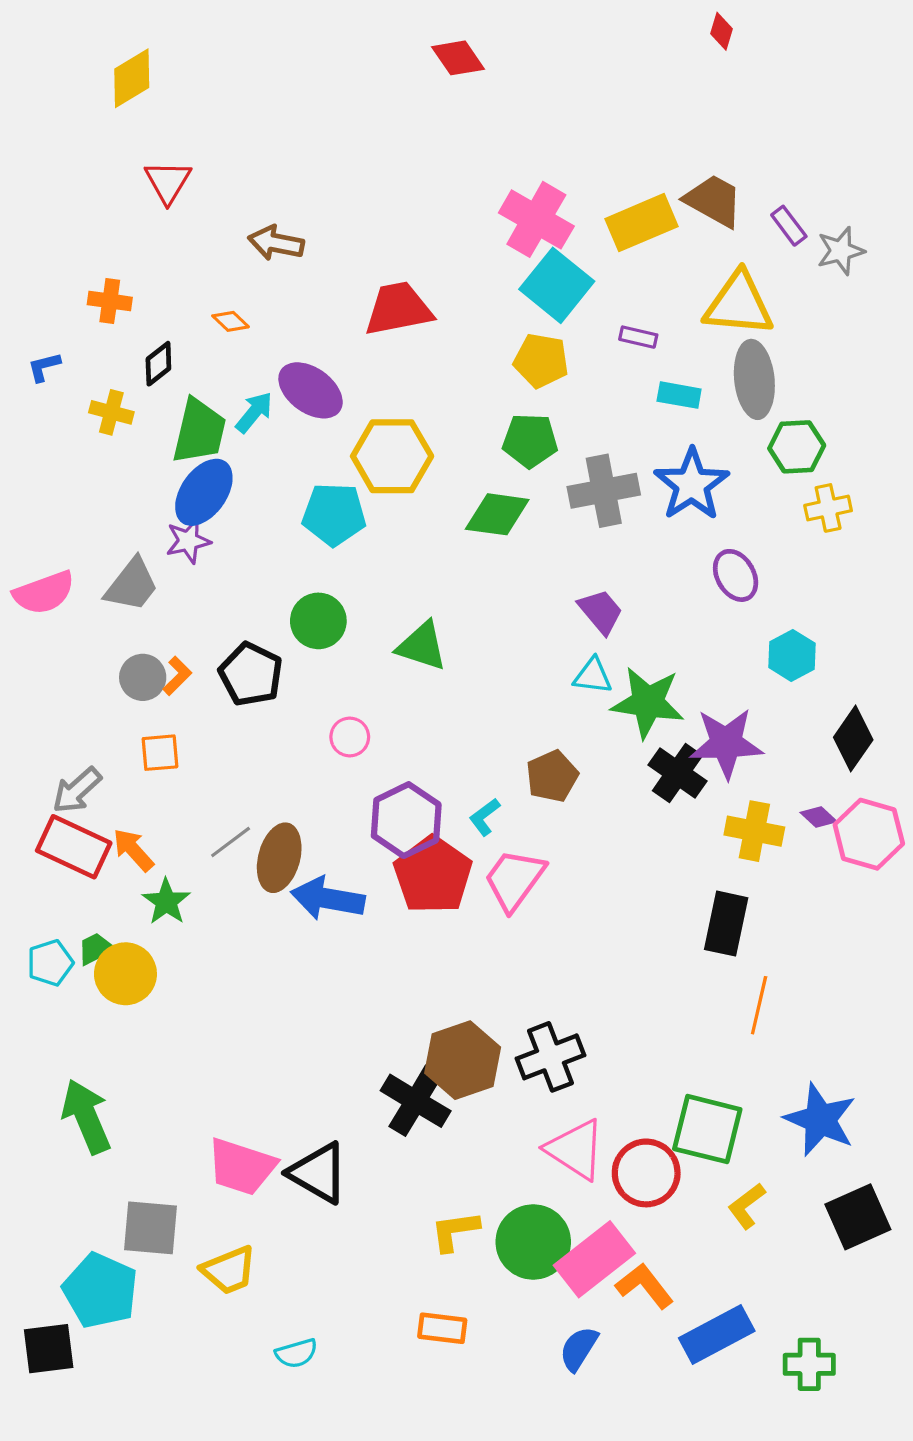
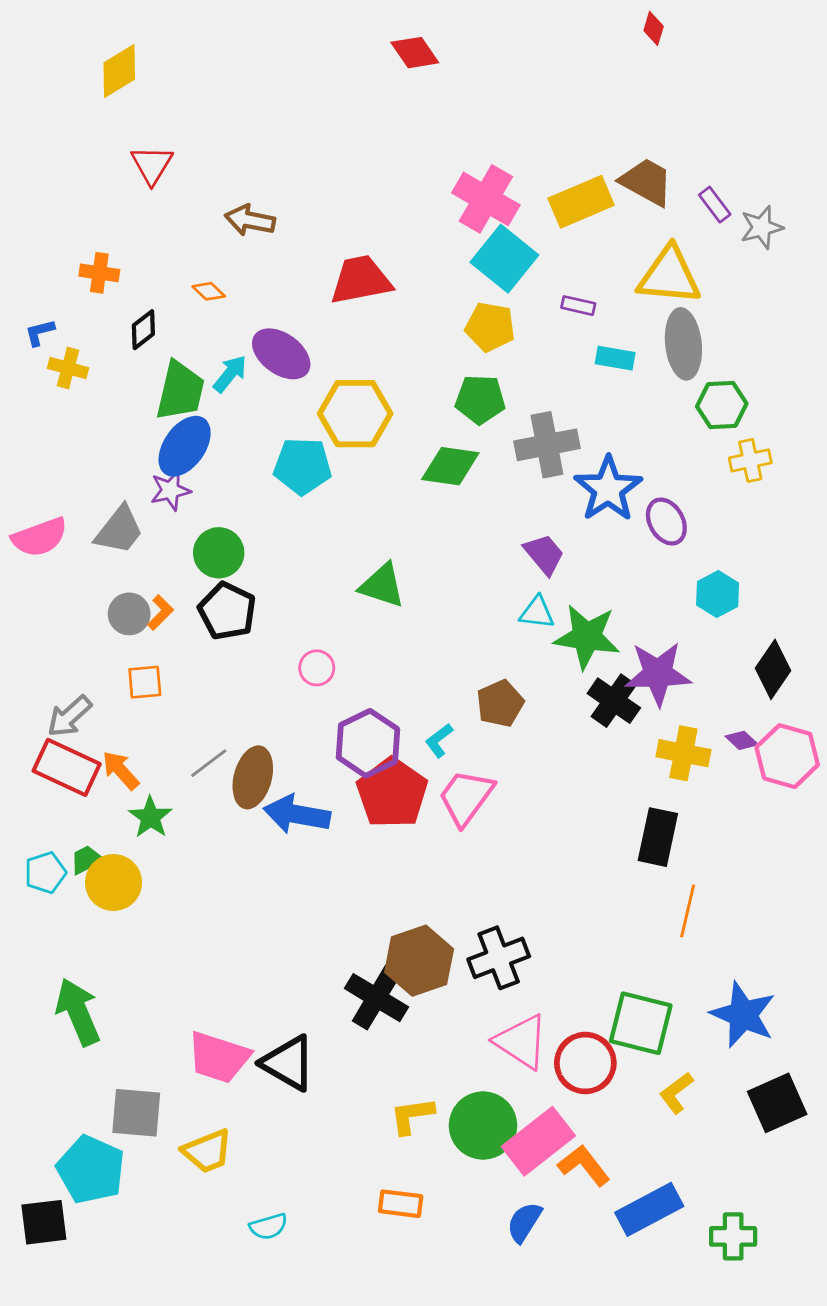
yellow cross: (111, 412) -> (68, 368), moved
blue star: (692, 484) -> (608, 489), moved
green circle: (318, 621) -> (219, 553), moved

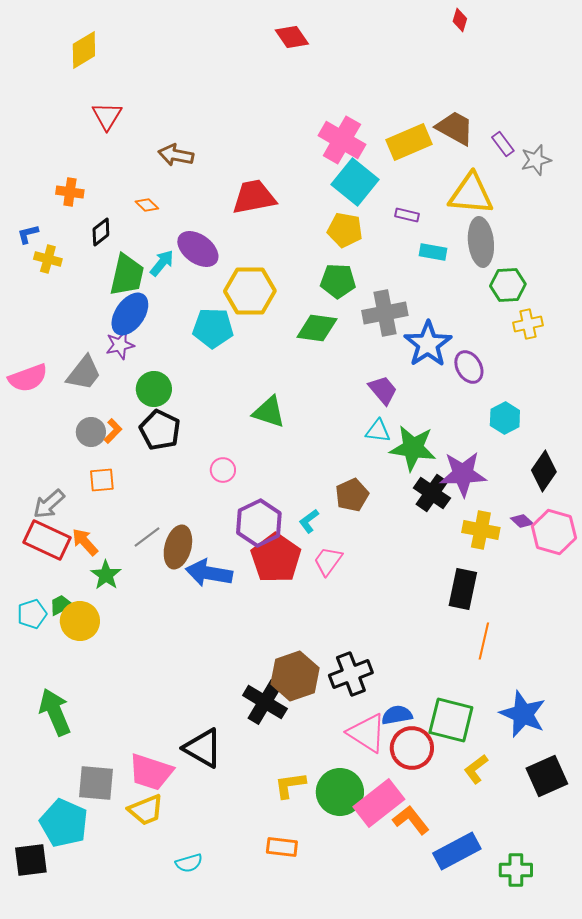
pink trapezoid: (466, 797) -> (328, 561), size x0.7
pink trapezoid: (219, 1057) -> (151, 772), moved
blue semicircle: (524, 1222) -> (397, 715), moved, turned 48

